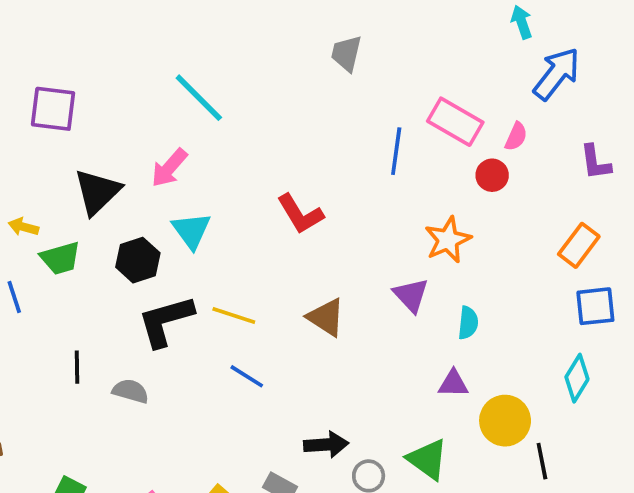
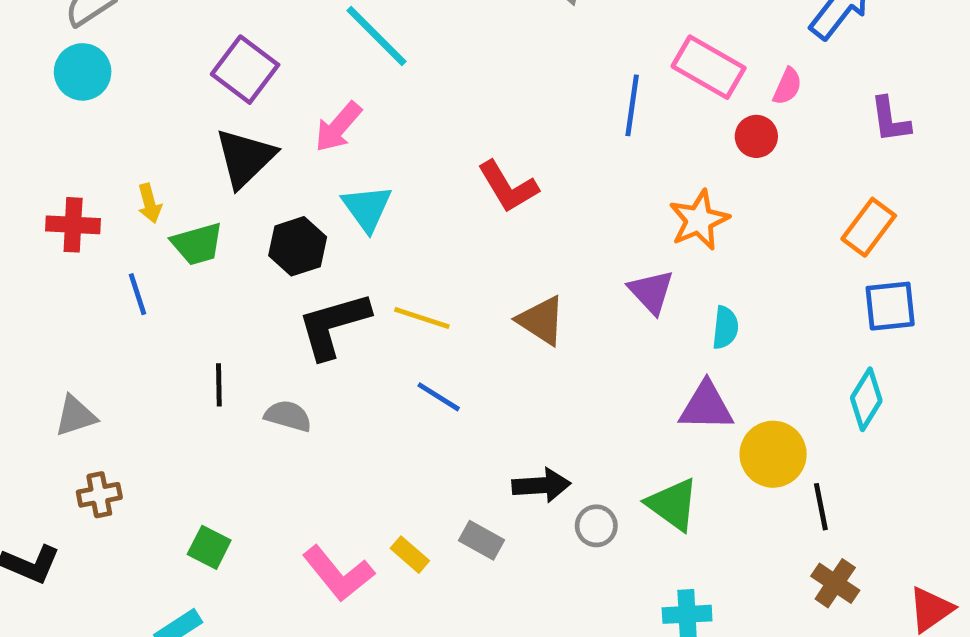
purple square: (53, 109) -> (245, 70), moved, turned 30
yellow arrow: (24, 227) -> (149, 203), turned -120
purple triangle: (453, 384) -> (706, 406), size x1.4

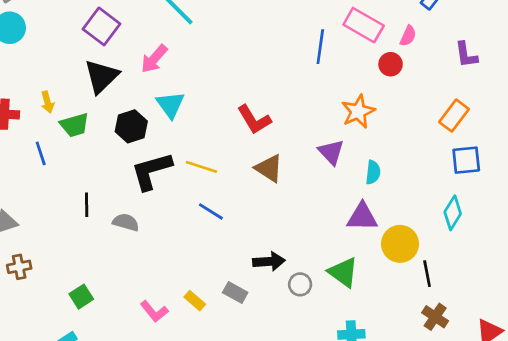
red L-shape: (508, 187) -> (254, 120), moved
green square: (209, 547) -> (81, 297), turned 30
pink L-shape: (338, 574) -> (154, 311), size x0.7

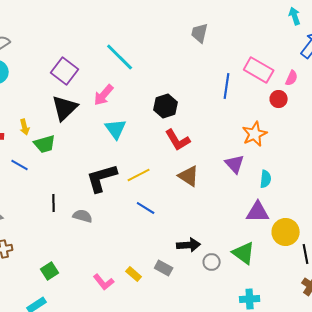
black hexagon: (131, 126) -> (166, 106), moved
blue line: (41, 153) -> (20, 165), turned -42
yellow line: (201, 167) -> (139, 175), turned -45

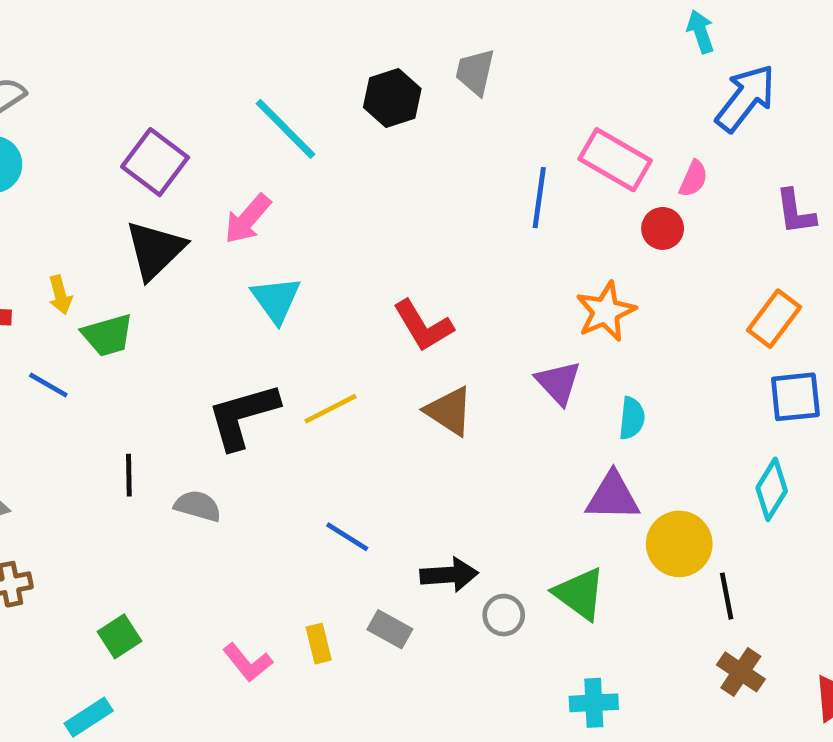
black hexagon: (166, 106) -> (392, 98), moved
blue line: (146, 208) -> (347, 537), moved
yellow rectangle: (134, 274) -> (319, 644), turned 35

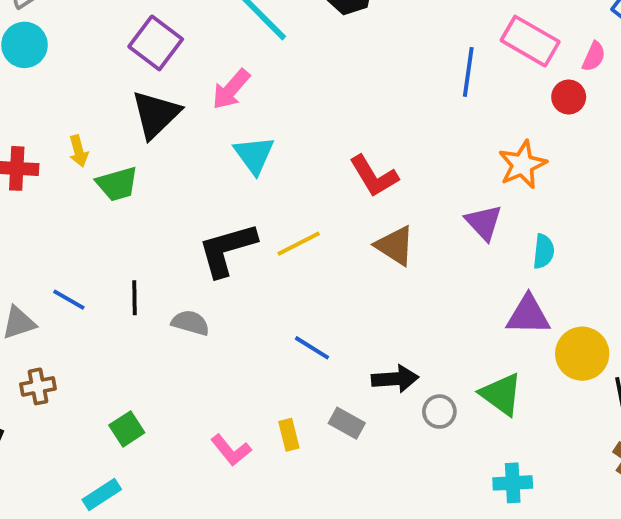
blue line: (48, 385) -> (69, 300), moved

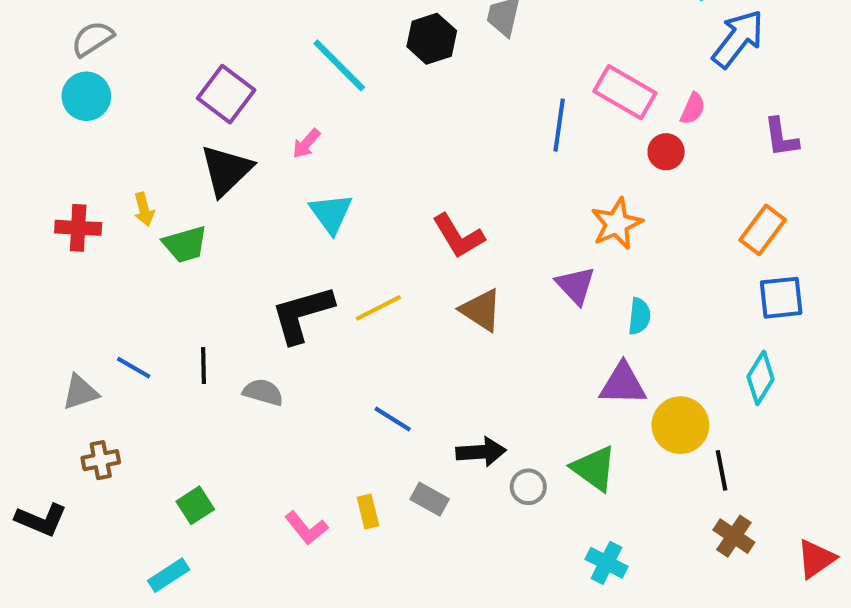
pink arrow: (231, 89) -> (306, 144), size x0.7
cyan cross: (513, 483) -> (606, 563), turned 30

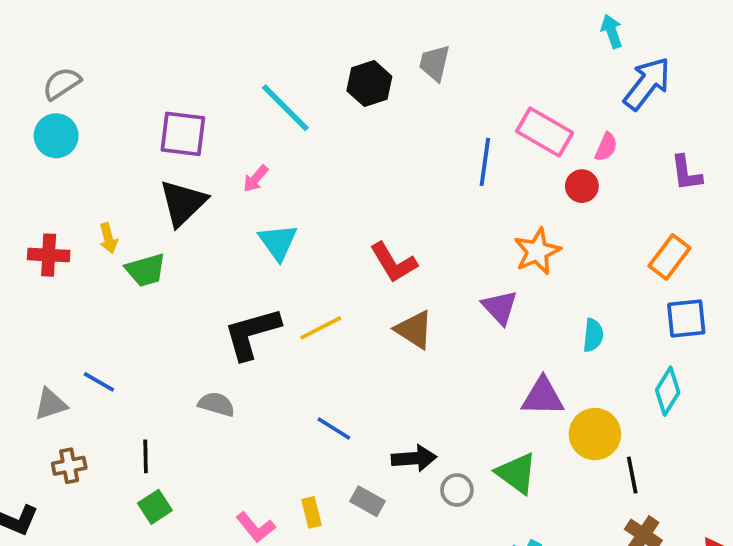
purple square: (226, 94) -> (183, 134), turned -30
cyan semicircle: (639, 316) -> (593, 335), moved
black line: (203, 366) -> (146, 456), moved

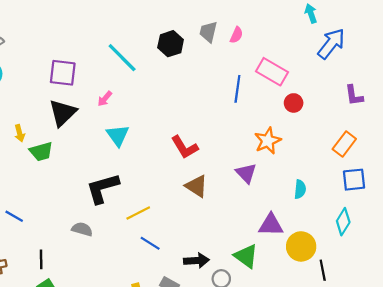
pink semicircle: (606, 147) -> (236, 35), moved
yellow line: (321, 328) -> (138, 213), moved
green triangle: (517, 473) -> (246, 256), moved

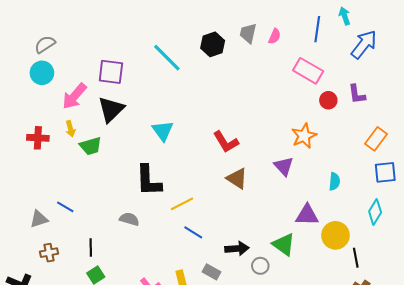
blue line: (237, 89) -> (317, 29), moved
purple L-shape: (354, 95) -> (357, 94), moved
pink arrow: (105, 99) -> (74, 96), moved, size x1.8
black L-shape: (103, 188) -> (149, 180), turned -76

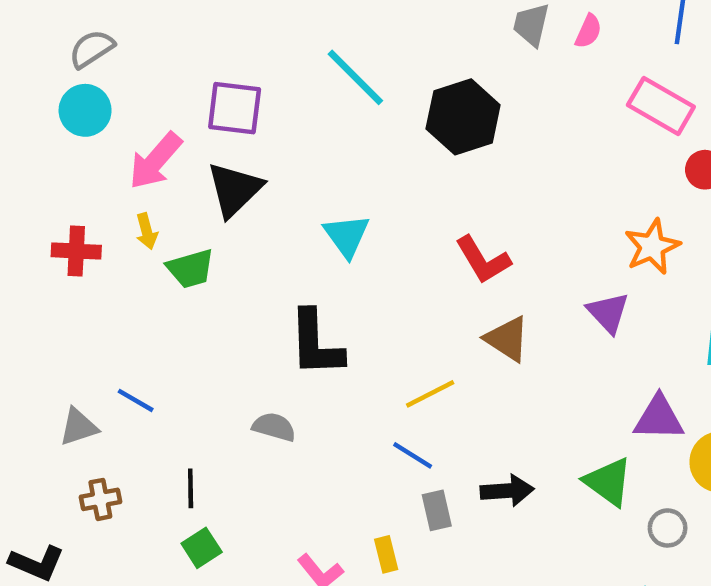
black hexagon: (213, 44) -> (463, 117), moved, size x1.4
yellow line: (182, 204) -> (430, 394), moved
gray circle: (260, 266) -> (668, 528), moved
gray rectangle: (212, 272) -> (437, 510), moved, turned 48

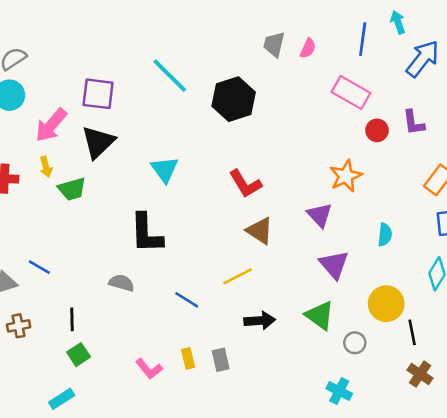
yellow line: (430, 394) -> (238, 276), moved
purple triangle: (659, 418) -> (334, 265), moved, turned 48
blue line: (413, 455) -> (187, 300), moved
gray rectangle: (437, 510) -> (221, 360), moved

